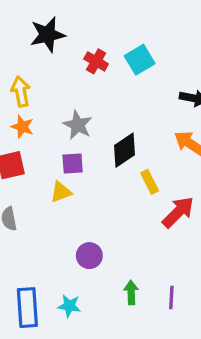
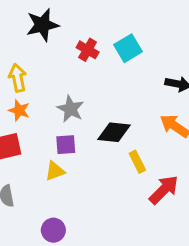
black diamond: (124, 150) -> (114, 132), turned 40
purple circle: (89, 256) -> (53, 230), moved

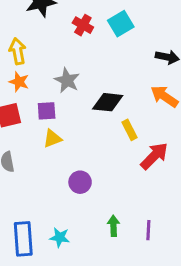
purple square: (66, 145) -> (47, 111), moved
purple circle: (53, 230) -> (80, 182), moved

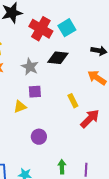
red cross: (83, 25) -> (41, 29), size x1.6
black diamond: (108, 102) -> (58, 58), moved
purple square: (47, 111) -> (35, 92), moved

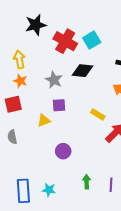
yellow rectangle: (73, 101) -> (98, 114), turned -32

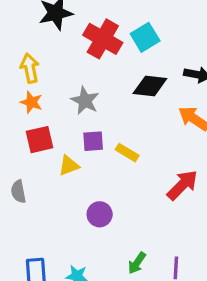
black diamond: (83, 71) -> (150, 86), moved
red square: (13, 104) -> (39, 140), moved
yellow rectangle: (98, 114) -> (127, 153), moved
green arrow: (87, 182) -> (137, 263), turned -144

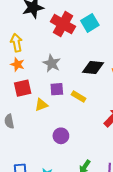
black diamond: (150, 86) -> (93, 67), moved

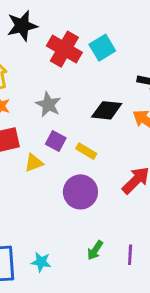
purple square: (57, 89) -> (56, 141), turned 32
purple circle: (61, 136) -> (80, 192), moved, size x1.5

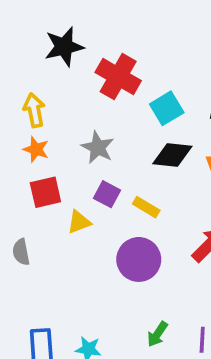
cyan square: (102, 48) -> (167, 108), moved

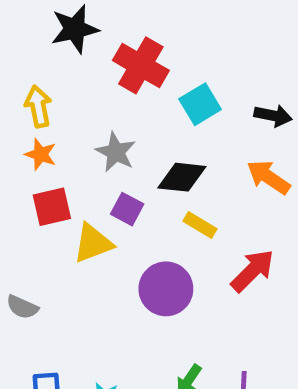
black diamond: (172, 155) -> (182, 177), moved
yellow rectangle: (146, 207) -> (200, 225), moved
yellow triangle: (79, 222) -> (93, 243), size x1.4
gray semicircle: (21, 252) -> (22, 307), moved, turned -55

